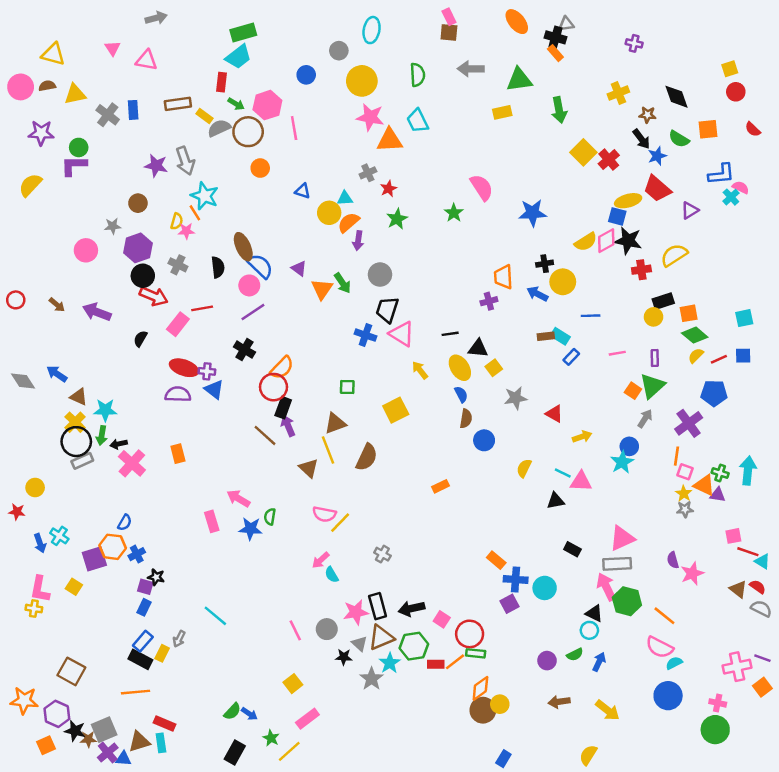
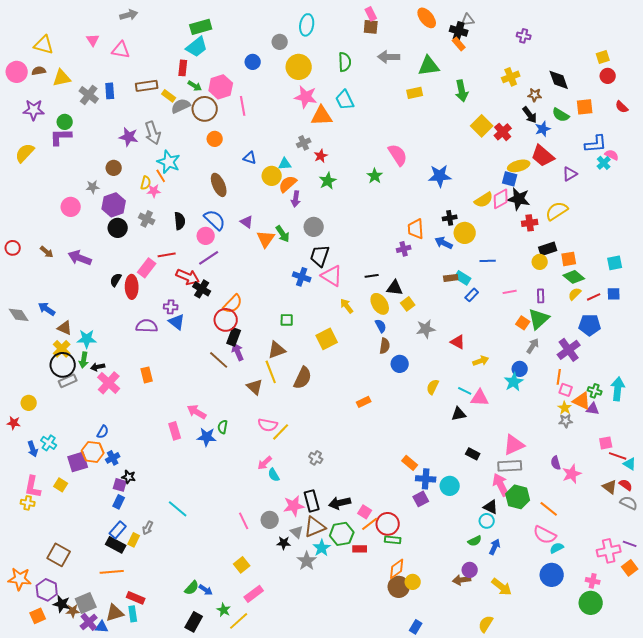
brown ellipse: (243, 247) -> (219, 185), moved
red arrow: (154, 296) -> (188, 277), moved
red ellipse: (184, 368) -> (132, 287), moved, turned 70
purple circle: (547, 661) -> (470, 570), moved
orange line: (455, 662) -> (370, 524), moved

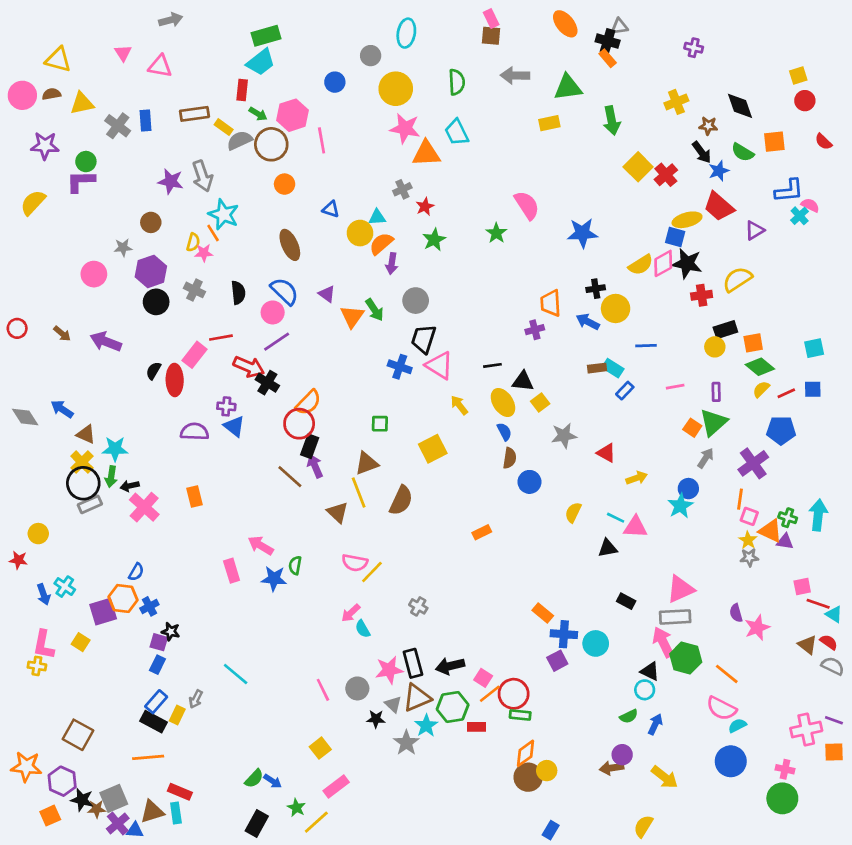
orange square: (630, 568) -> (834, 752), turned 35

